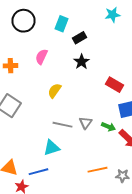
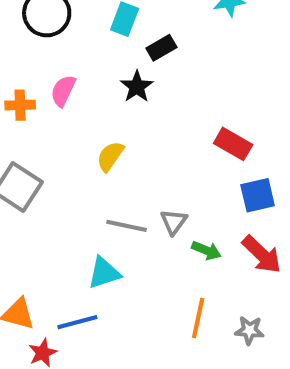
pink semicircle: (42, 57) -> (63, 91), moved
black star: (82, 62) -> (137, 87), moved
green arrow: (108, 127) -> (206, 250), moved
orange line: (98, 170) -> (198, 318), turned -66

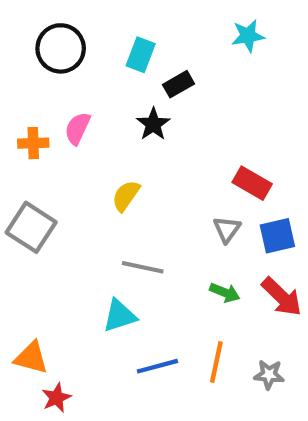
gray triangle: (174, 222) -> (227, 229), moved
blue line: (77, 322) -> (157, 366), moved

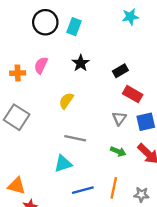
black circle: (61, 48) -> (45, 22), moved
black rectangle: (178, 84) -> (120, 71), moved

